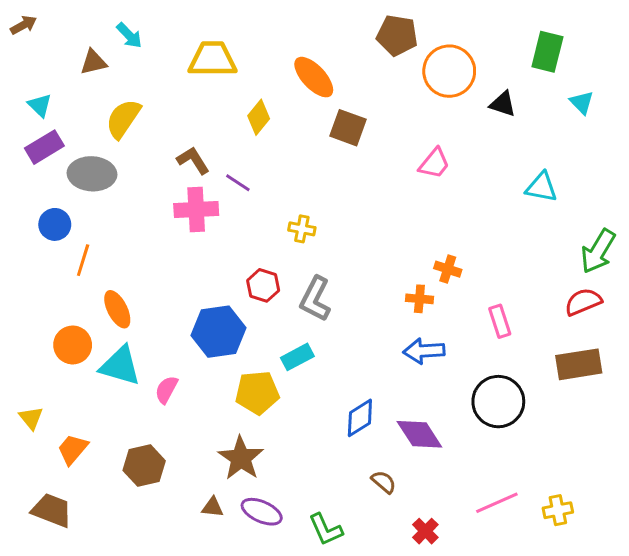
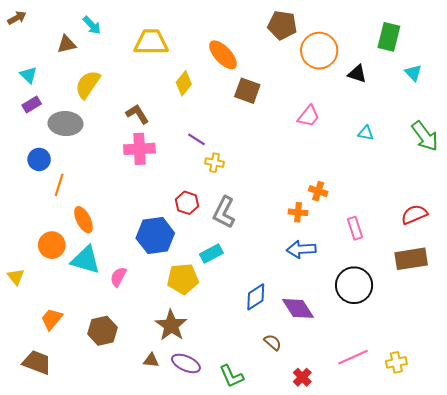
purple rectangle: (44, 147) -> (32, 104), size x0.7
purple line: (238, 183) -> (197, 139), moved
cyan triangle: (541, 187) -> (366, 133), moved, size x0.7
green arrow: (598, 251) -> (425, 136), moved, turned -68
yellow triangle: (31, 418) -> (16, 277), moved

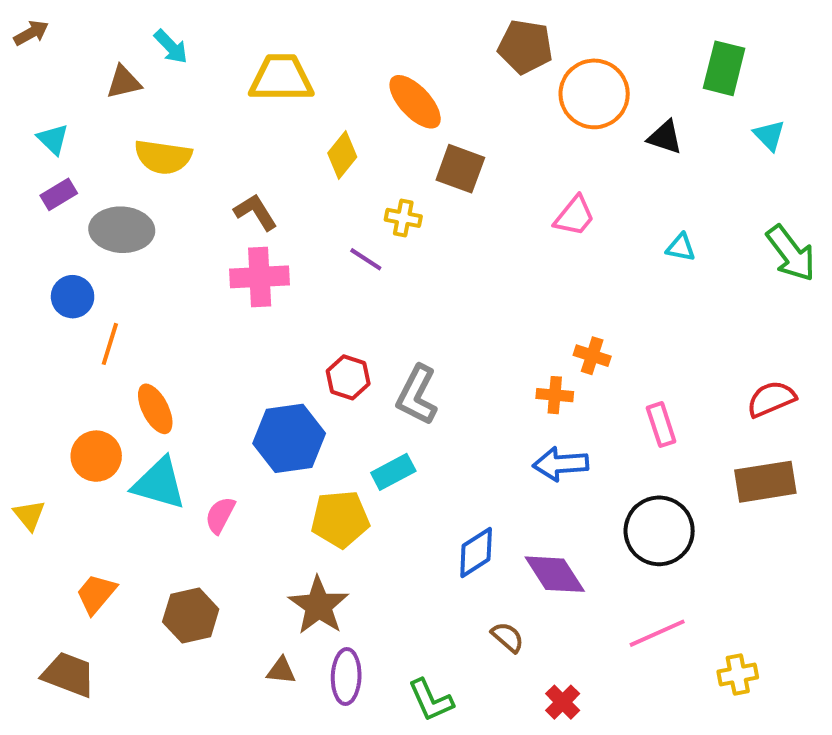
yellow semicircle: (88, 84) -> (163, 157), turned -116
yellow cross: (215, 163) -> (403, 218), moved
pink line: (353, 357) -> (657, 633), moved
purple ellipse: (186, 363) -> (346, 677), turned 68

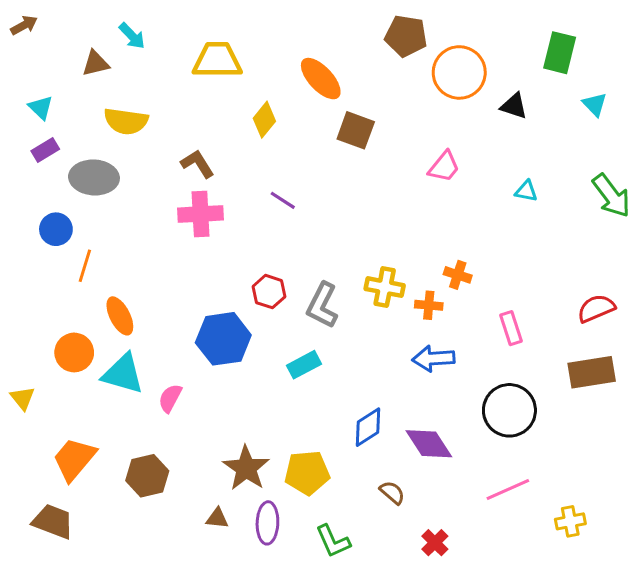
yellow cross: (403, 218) -> (385, 287), moved, size x1.4
yellow pentagon: (340, 519) -> (307, 473), moved
orange trapezoid: (96, 594) -> (74, 459), size x1.4

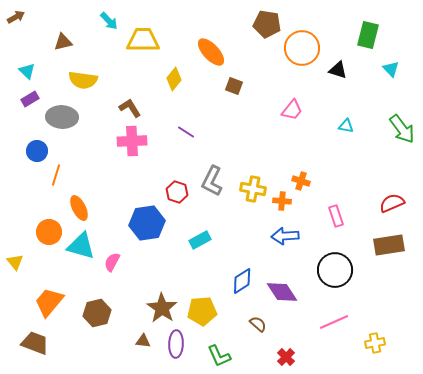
cyan arrow: (132, 36) -> (109, 21), moved
brown square: (356, 130) -> (234, 86), size x0.7
gray L-shape: (322, 305) -> (212, 181), moved

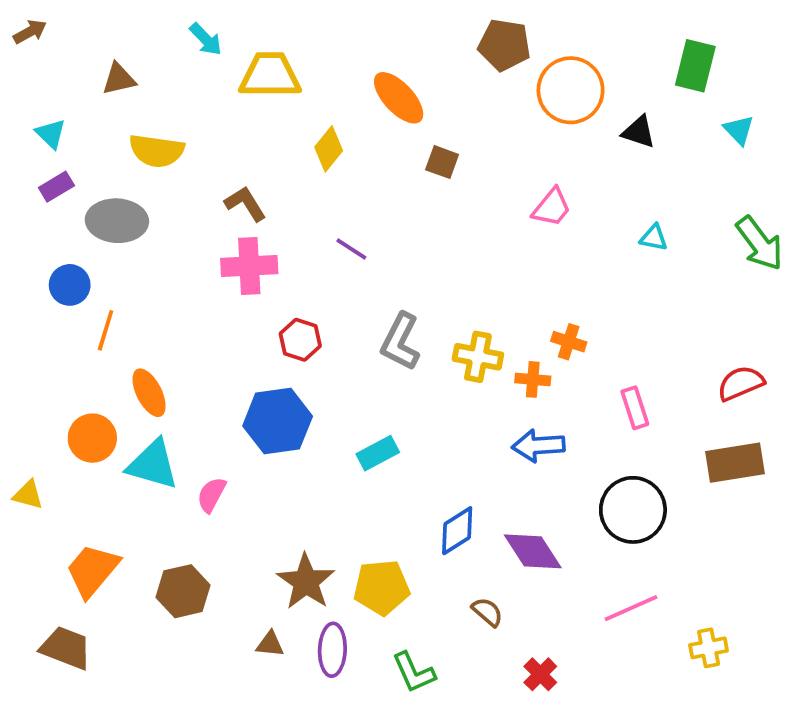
red hexagon: (177, 192) -> (300, 340), moved
yellow triangle: (15, 262) -> (28, 495), turned -36

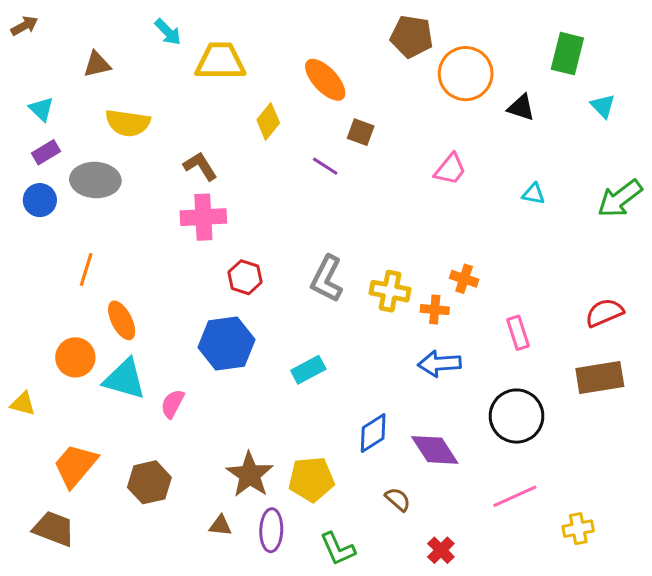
green arrow: (760, 243) -> (620, 199), turned 90
purple line: (351, 249) -> (325, 166), moved
blue circle: (70, 285) -> (40, 200), moved

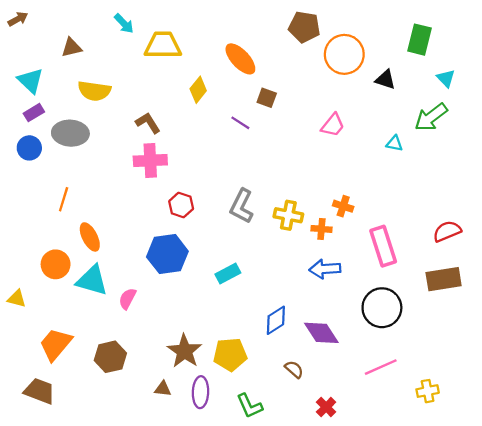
cyan triangle: (41, 109) -> (30, 81), size x1.4
green arrow: (620, 199) -> (431, 117), moved
pink rectangle: (518, 333) -> (383, 246), size x1.6

